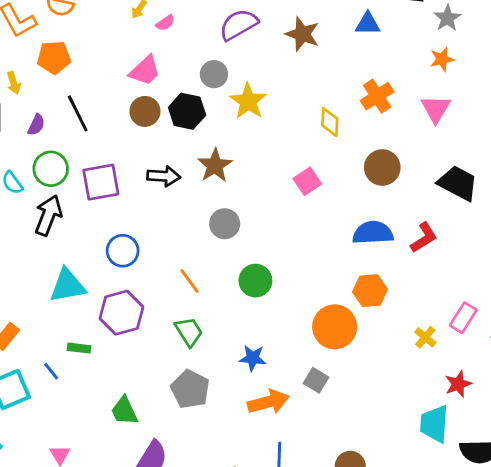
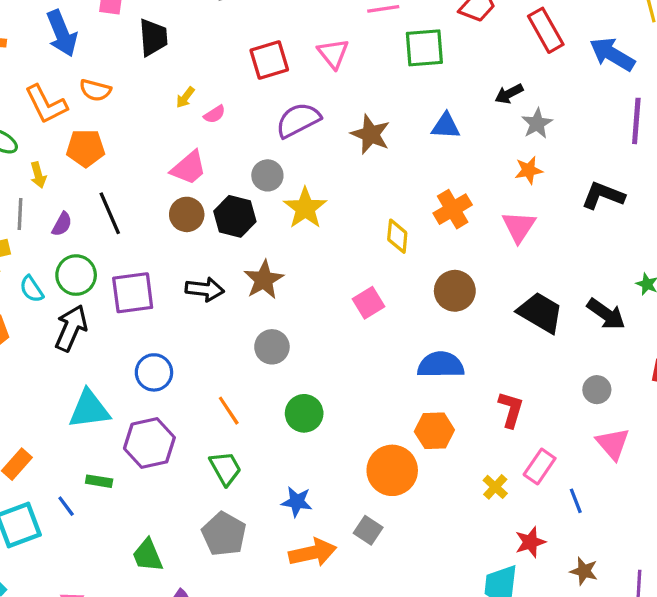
red L-shape: (424, 238) -> (511, 410), moved, turned -44

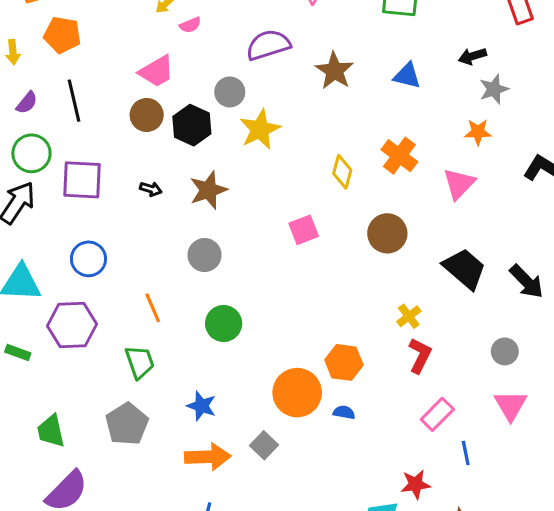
orange cross: (453, 209) -> (399, 156), turned -33
black arrow: (205, 289) -> (151, 189), size x0.6
blue semicircle: (441, 365) -> (344, 412), moved, size x0.5
yellow cross: (495, 487) -> (409, 316), moved

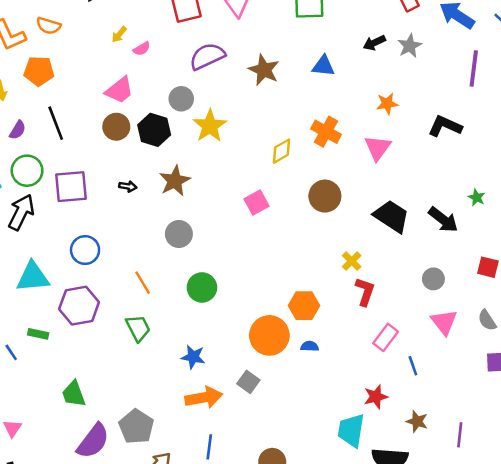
gray star: (494, 89) -> (410, 46), moved
yellow diamond: (342, 172) -> (281, 151), turned 52
gray pentagon: (127, 424) -> (136, 427), moved

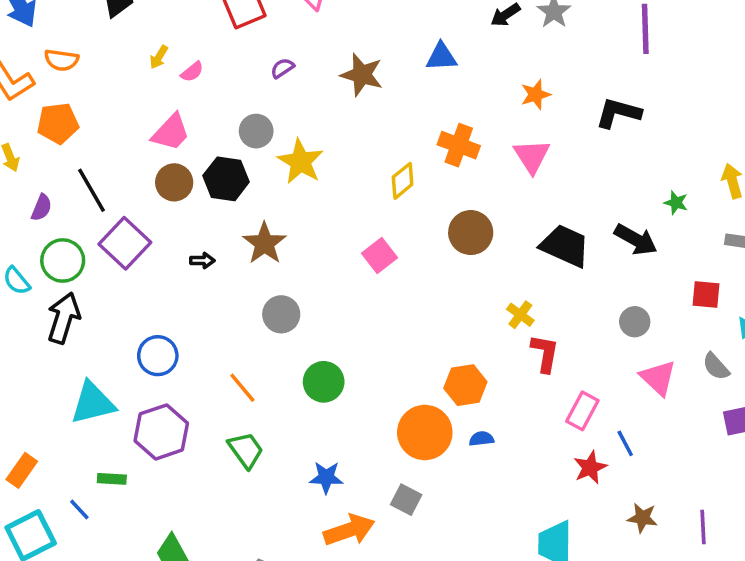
purple semicircle: (207, 56) -> (282, 68), size x0.5
purple square: (71, 187) -> (125, 243), moved, turned -33
red star: (376, 397) -> (590, 467), moved

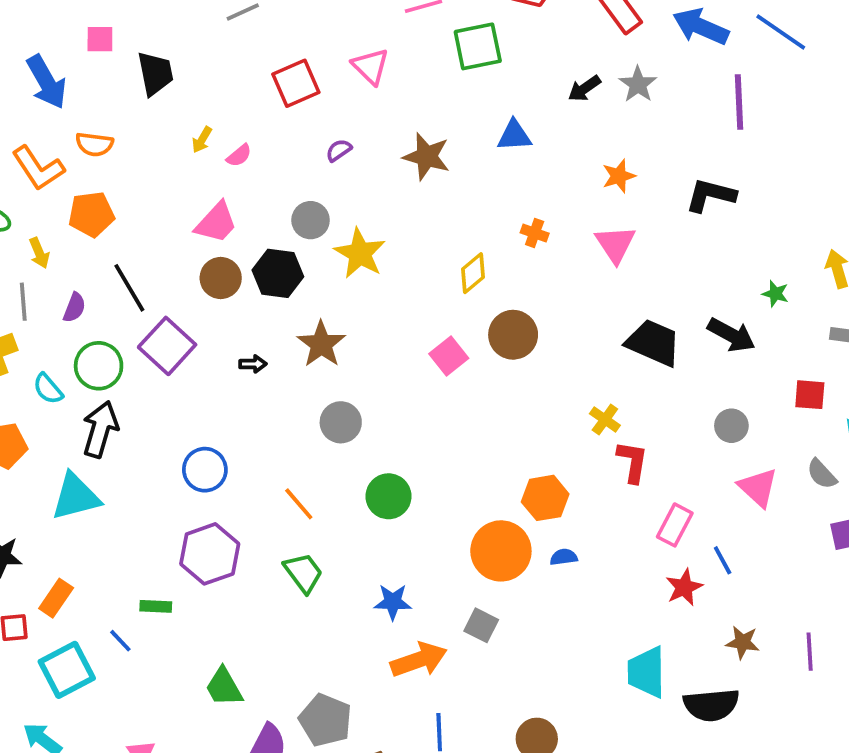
orange cross: (459, 145) -> (535, 233), size x0.6
brown circle: (471, 233) -> (513, 335), moved
cyan triangle: (93, 403) -> (76, 497), moved

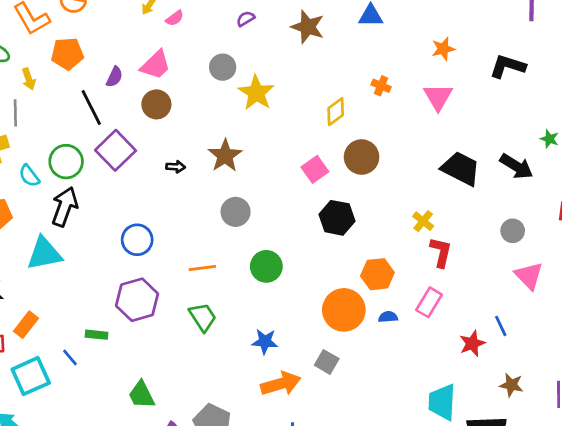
black hexagon: (278, 273) -> (337, 218), moved
purple semicircle: (74, 308) -> (114, 77), moved
orange line: (299, 504) -> (202, 268), turned -60
pink rectangle: (675, 525) -> (429, 302), moved

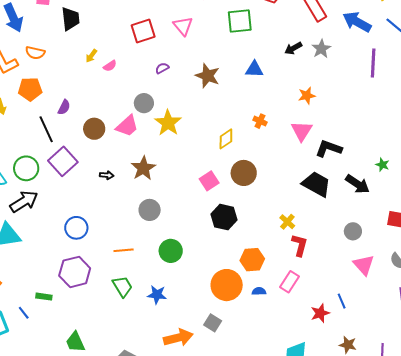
pink trapezoid: (156, 65) -> (127, 126), moved
black L-shape: (507, 66) -> (329, 148), moved
black arrow: (65, 207) -> (24, 202), turned 36
blue star: (265, 342) -> (157, 295), moved

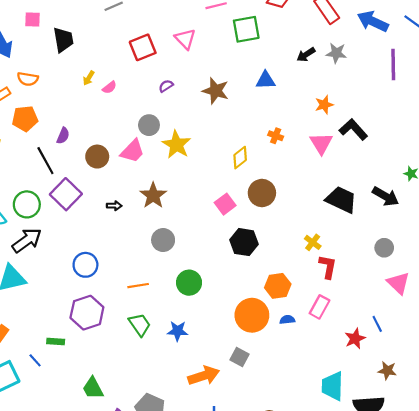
gray star: (321, 49) -> (336, 53), turned -30
black L-shape: (329, 148) -> (353, 129), moved, turned 32

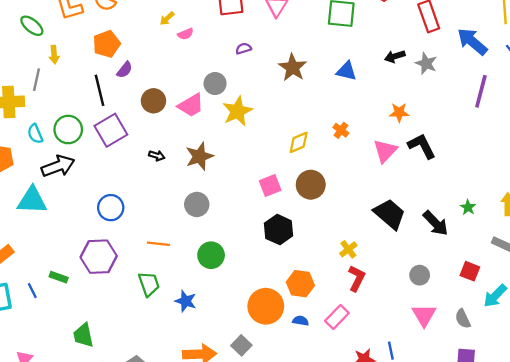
orange pentagon: (25, 119) -> (107, 44), moved, turned -30

